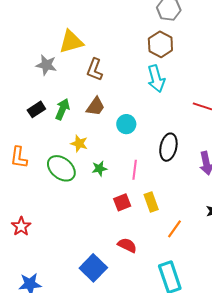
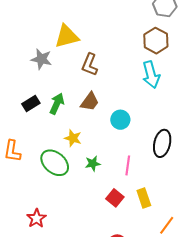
red square: (122, 202) -> (115, 198), turned -30
red star: (21, 226) -> (36, 218), moved

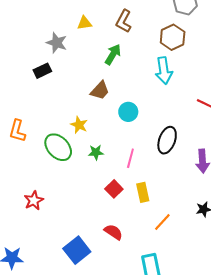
yellow triangle: (67, 36) -> (84, 23), size x0.6
brown L-shape: (90, 65) -> (124, 21), moved
black rectangle: (31, 103) -> (42, 71), moved
green arrow: (57, 104) -> (113, 54), moved

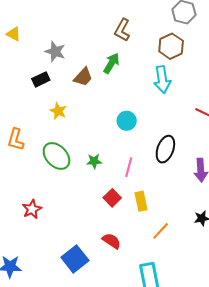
yellow triangle: (84, 23) -> (14, 34), moved, turned 35
brown trapezoid: (100, 90) -> (83, 77), moved
yellow star: (79, 125) -> (58, 111), moved

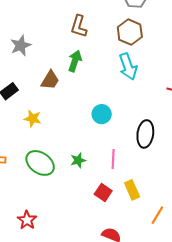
gray star: (55, 52) -> (21, 45), moved, turned -30

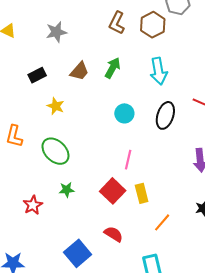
brown hexagon: (130, 32) -> (153, 25), moved
green arrow: (75, 61) -> (113, 68), moved
black ellipse: (145, 134) -> (165, 115), moved
green star: (78, 160) -> (67, 190), moved
red square: (103, 193) -> (113, 191), size x1.4

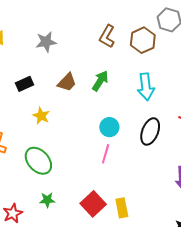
pink line: (128, 160) -> (106, 154), moved

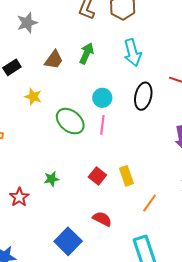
green ellipse: (38, 161) -> (70, 121), moved
red square: (93, 204) -> (97, 176), size x0.7

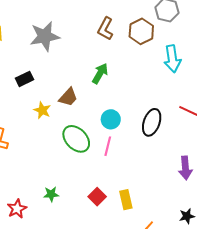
gray star: (27, 23) -> (45, 36), size x1.4
cyan arrow: (132, 53) -> (172, 59), moved
brown trapezoid: (54, 60) -> (68, 97), moved

